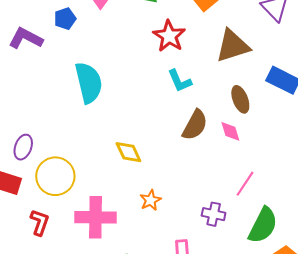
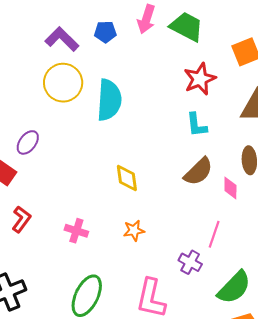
yellow circle: (55, 176) -> (63, 83), moved
pink line: (245, 184) -> (214, 234), moved, turned -32
pink cross: (96, 217) -> (76, 231), size x0.6

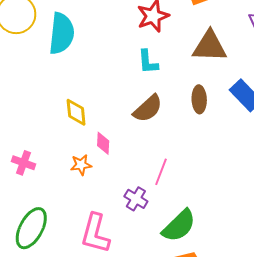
pink diamond: (230, 188) -> (103, 143), moved

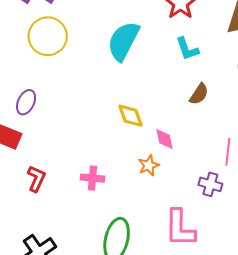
cyan semicircle: (62, 33) -> (123, 41), moved, turned -144
brown semicircle: (148, 109) -> (199, 94), size x0.7

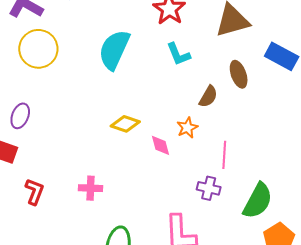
brown semicircle: (199, 94) -> (208, 97), moved
yellow diamond: (130, 116) -> (125, 124), turned -48
orange star: (149, 165) -> (187, 128), moved

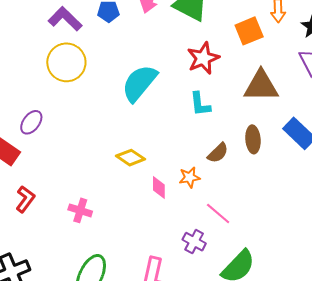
pink line: (224, 155) -> (218, 213), turned -68

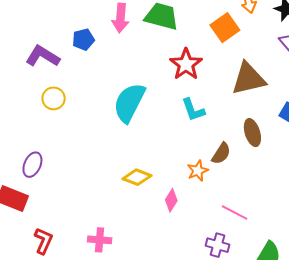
yellow circle: (66, 62) -> (54, 98), size x0.6
orange star: (189, 177) -> (198, 171), moved
pink diamond: (159, 188) -> (171, 200), turned 45

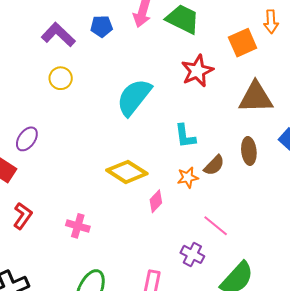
cyan L-shape: (193, 110) -> (185, 136), moved
yellow diamond: (137, 177) -> (127, 172), size x1.4

